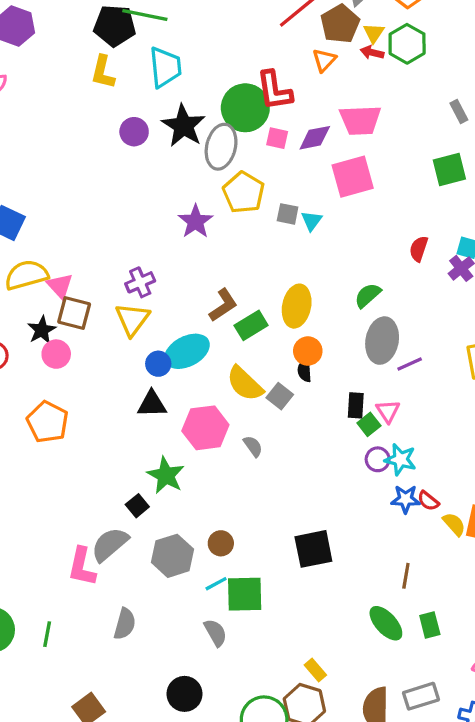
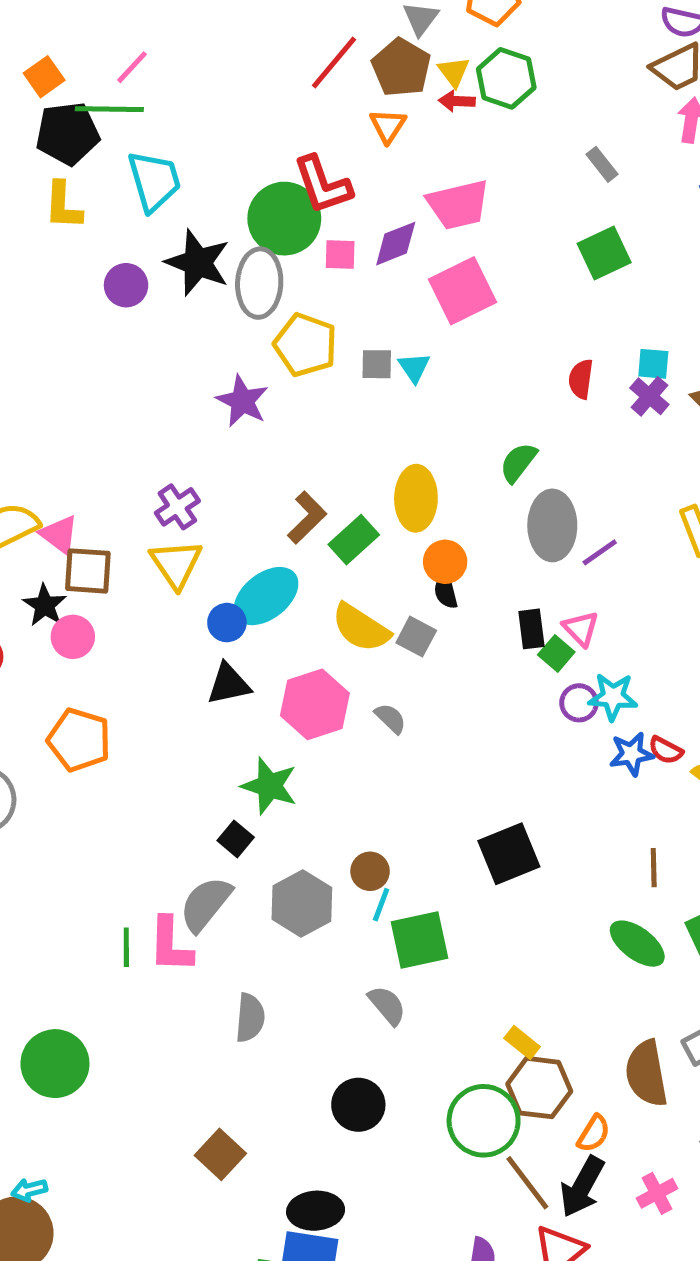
cyan line: (216, 584) -> (381, 905), moved, turned -30
green line: (47, 634) -> (126, 947), moved
yellow rectangle: (315, 670) -> (522, 1043), moved

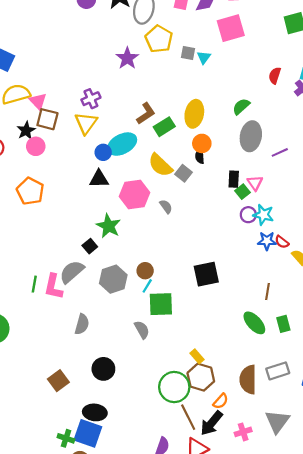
purple line: (600, 552) -> (280, 152), moved
black circle: (358, 1105) -> (103, 369), moved

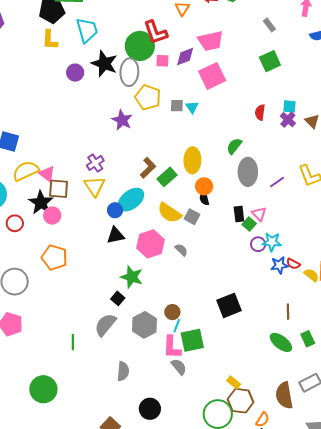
black star: (26, 131) -> (41, 203), size x1.4
pink L-shape: (53, 287) -> (172, 347), moved

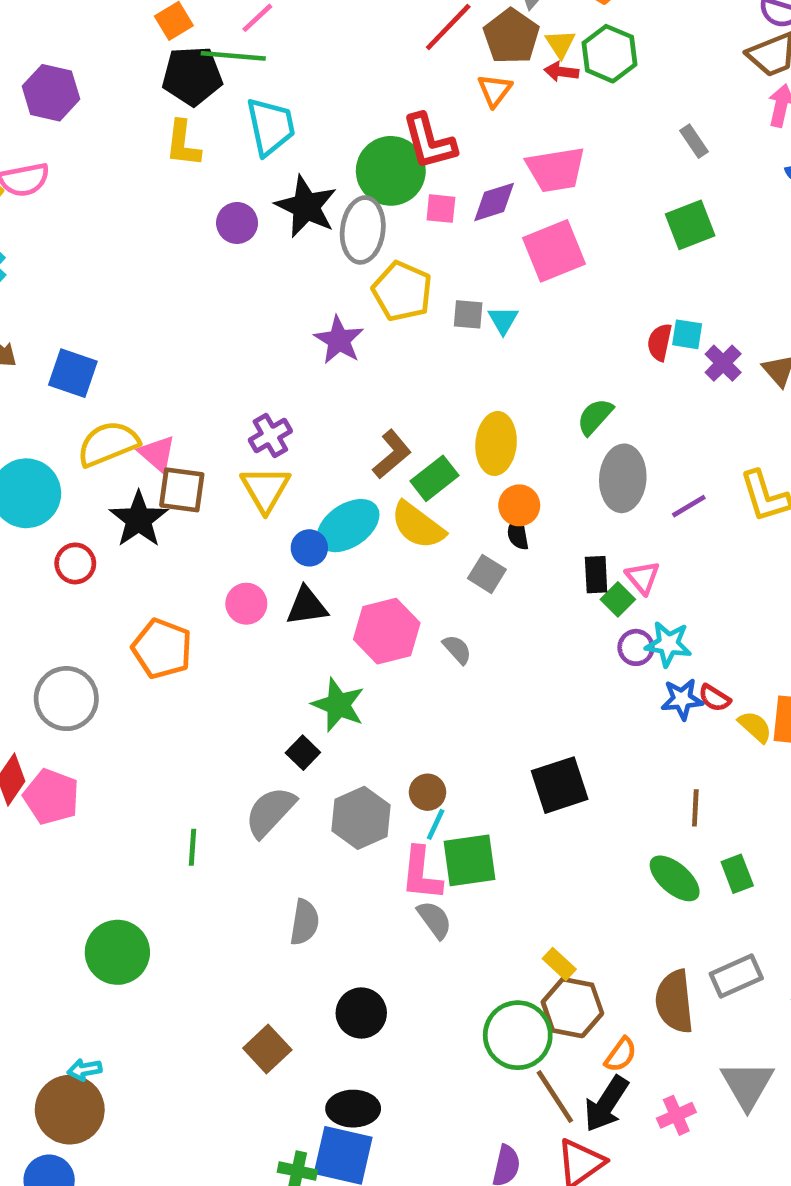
cyan square: (290, 106) -> (687, 334), moved
yellow semicircle: (170, 213) -> (418, 525), moved
pink circle: (52, 216) -> (246, 604), moved

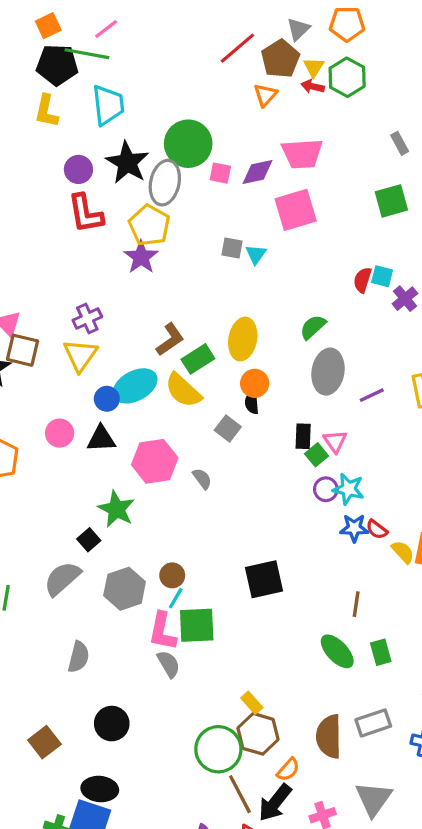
red L-shape: (429, 142) -> (86, 213), moved
yellow pentagon: (402, 291) -> (149, 225), moved

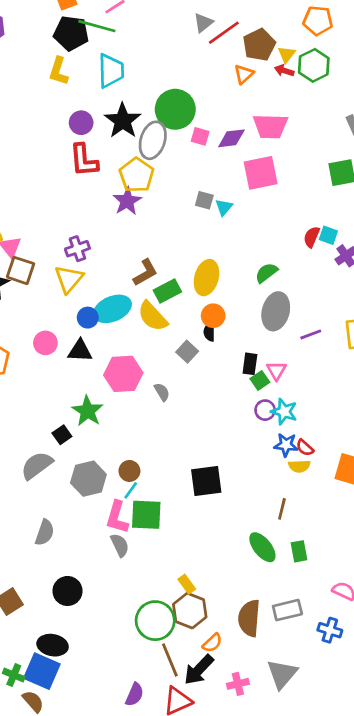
gray triangle: (298, 29) -> (203, 23), moved
yellow semicircle: (403, 552) -> (299, 466), moved, turned 125

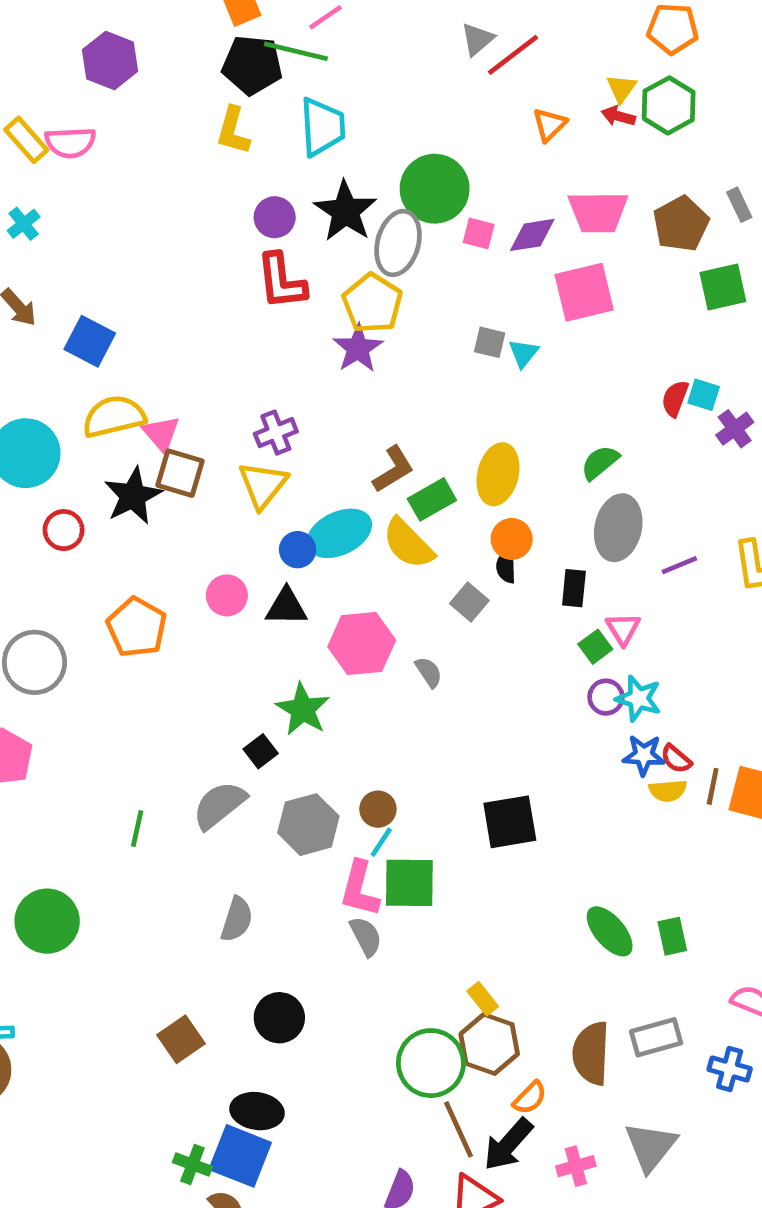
brown pentagon: (259, 45) -> (681, 224), moved
black rectangle: (250, 364) -> (574, 588), moved
brown line: (282, 509) -> (713, 786), moved

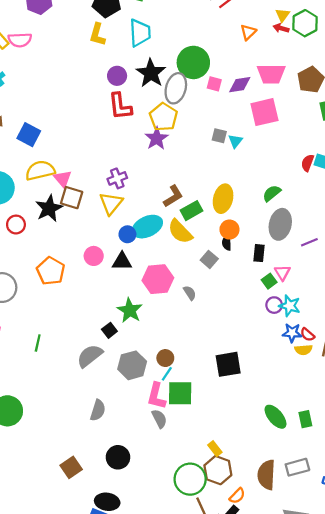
green line: (137, 828) -> (38, 343), moved

